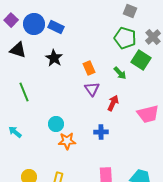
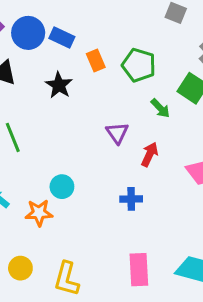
green pentagon: (125, 38) -> (139, 65), moved
orange rectangle: (89, 68) -> (96, 61), moved
orange star: (67, 141) -> (39, 213), moved

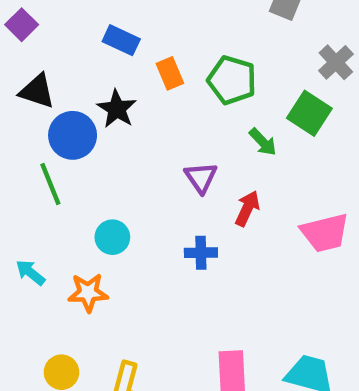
blue circle: (28, 33) -> (73, 135), moved
cyan circle: (62, 187) -> (112, 237), moved
blue cross: (131, 199) -> (201, 253), moved

